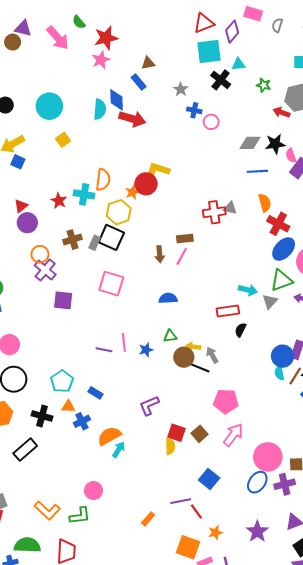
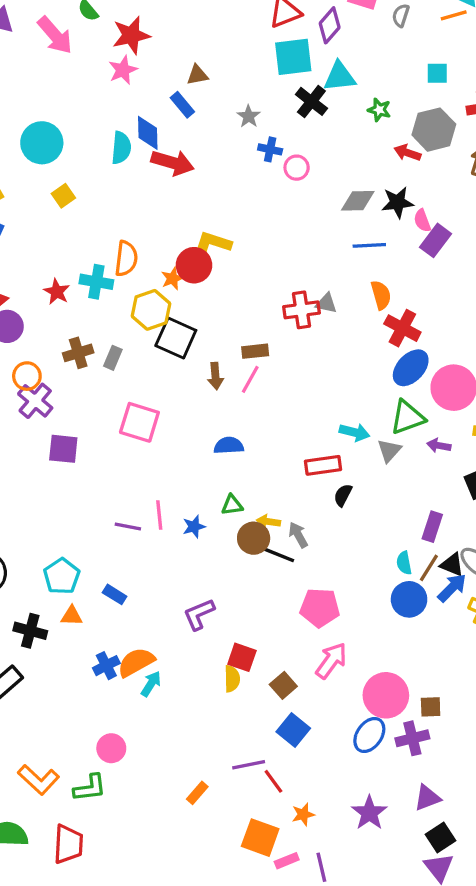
cyan triangle: (238, 64) -> (340, 77), size x1.5
black square: (111, 237) -> (176, 338), moved
blue circle: (283, 356) -> (409, 599), moved
blue cross: (82, 421) -> (106, 666), moved
brown square: (200, 434) -> (283, 685), moved

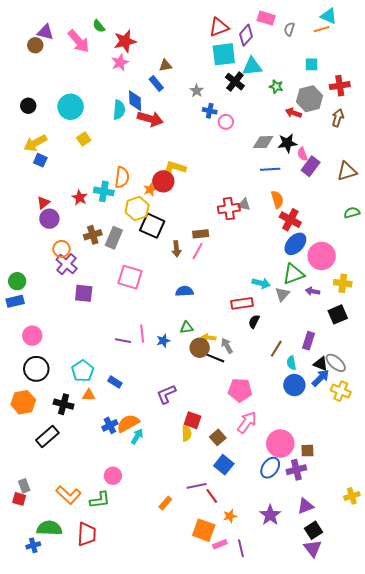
gray rectangle: (113, 358) -> (114, 238), size x1.5
brown line: (429, 568) -> (276, 349), moved

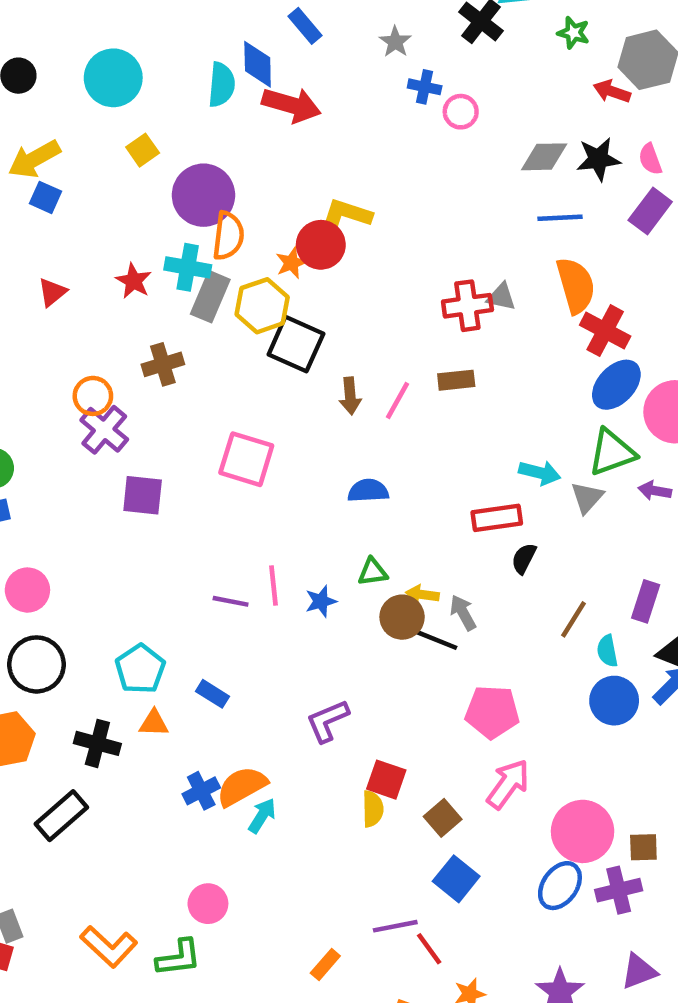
pink semicircle: (302, 154) -> (650, 159), moved
orange semicircle: (277, 200) -> (576, 285), size x1.4
purple circle: (49, 219) -> (203, 195), moved, size x1.4
brown rectangle: (201, 234) -> (456, 380), moved
gray rectangle: (114, 238) -> (210, 297), moved

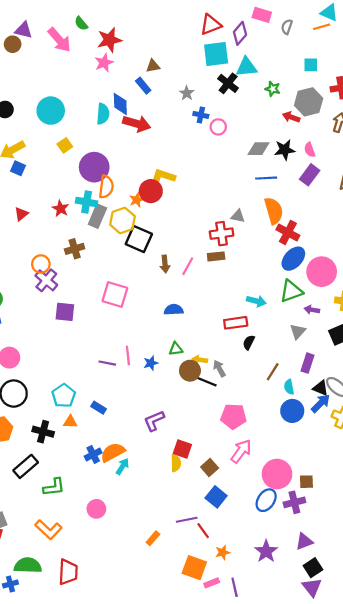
red cross: (467, 306) -> (222, 234), moved
gray triangle: (587, 498) -> (298, 331), moved
green L-shape: (179, 958) -> (54, 487), moved

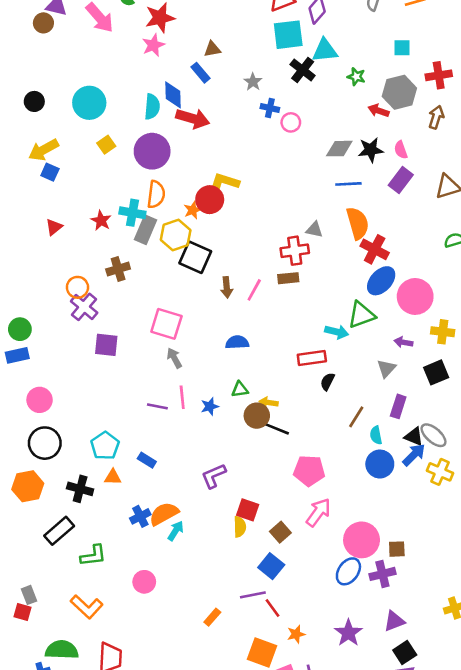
purple circle: (94, 167) -> (152, 151), moved
green triangle: (291, 291) -> (362, 315), moved
gray arrow: (219, 368) -> (174, 358), moved
blue square: (216, 497) -> (271, 566), moved

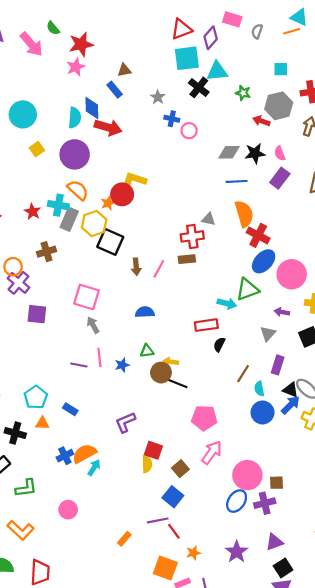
orange semicircle: (156, 194) -> (78, 190), turned -55

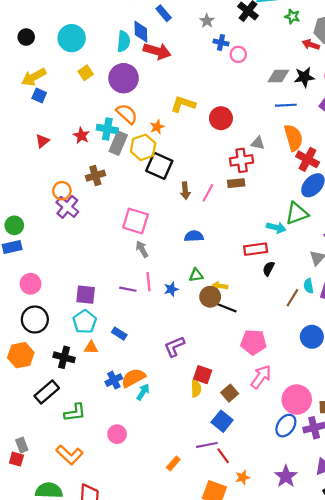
red circle: (122, 194) -> (221, 118), moved
purple square: (37, 314) -> (86, 295), moved
cyan semicircle: (259, 389) -> (309, 286), moved

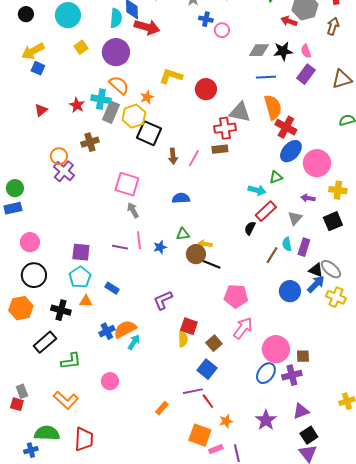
gray triangle: (258, 143) -> (240, 112), size x1.6
green triangle: (297, 213) -> (276, 177), size x0.6
red rectangle: (256, 249) -> (266, 211), moved, turned -35

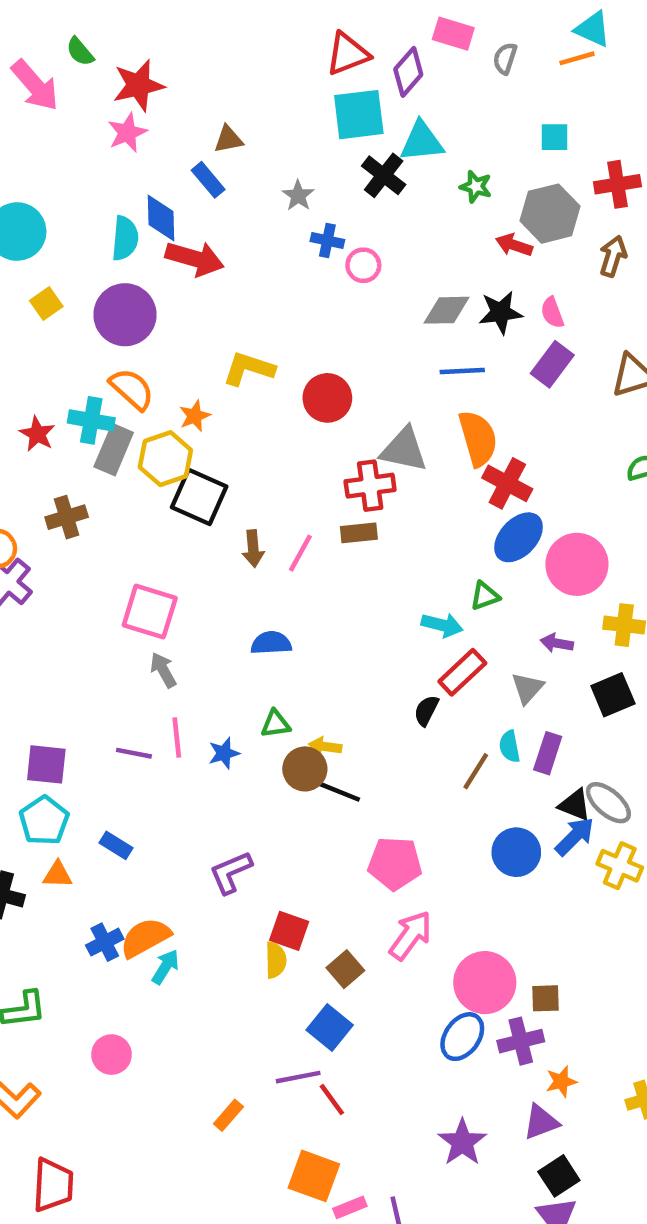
orange star: (226, 421) -> (561, 1082), moved

